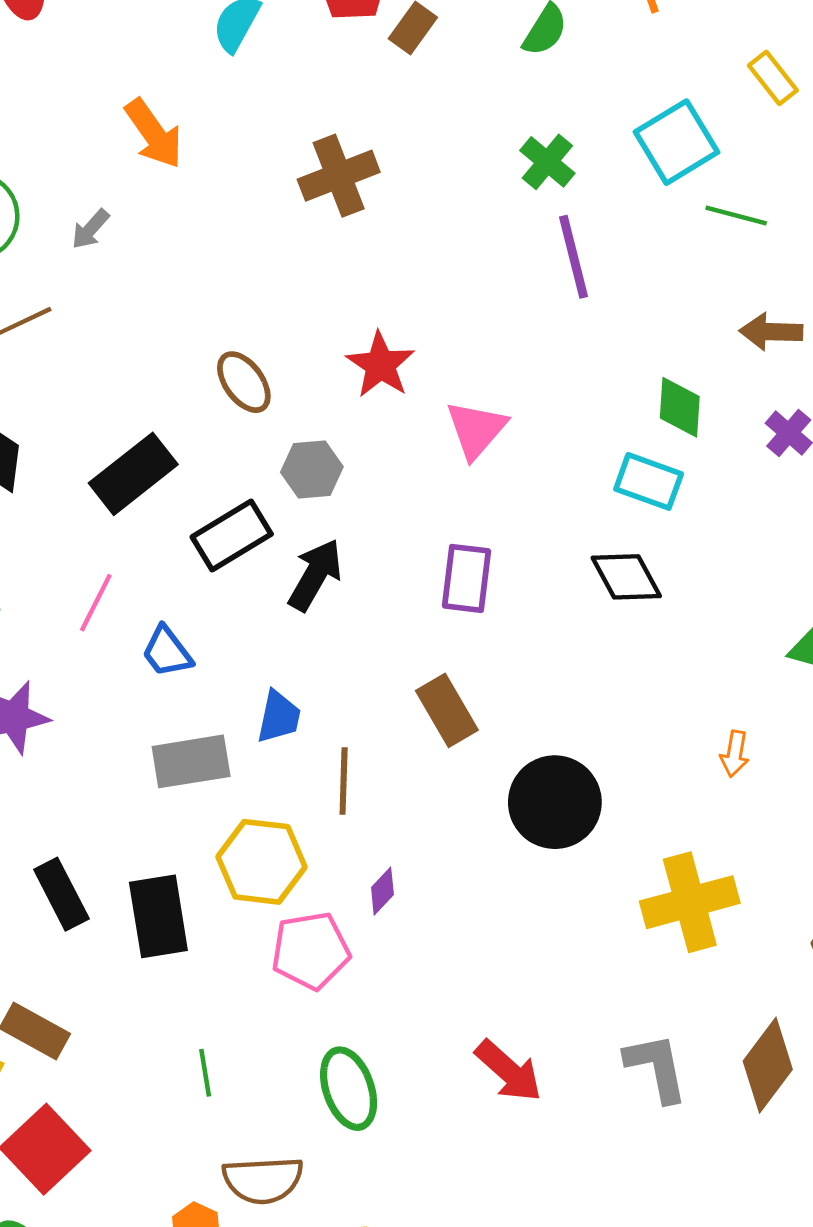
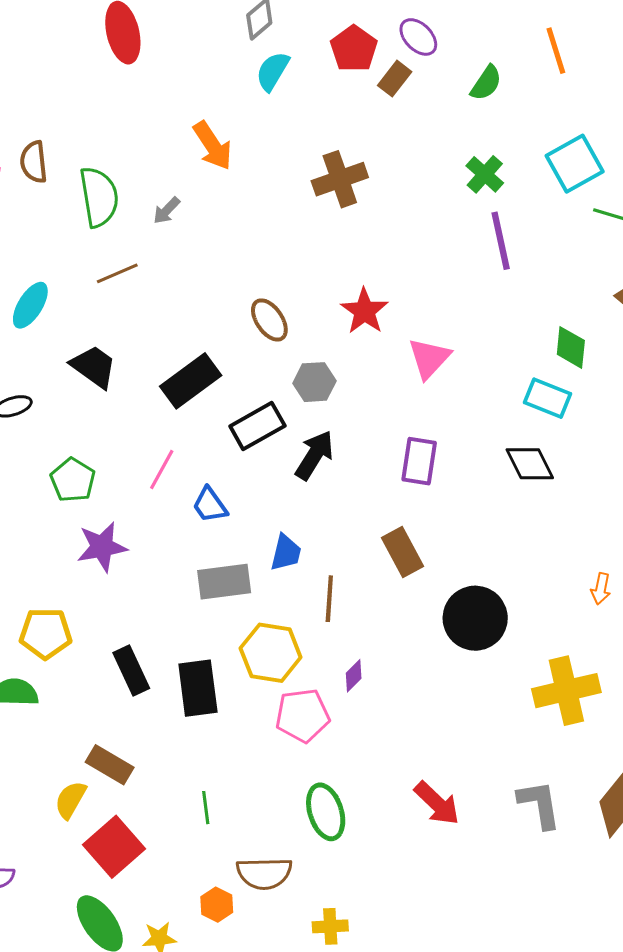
green line: (205, 1073) -> (206, 808), moved

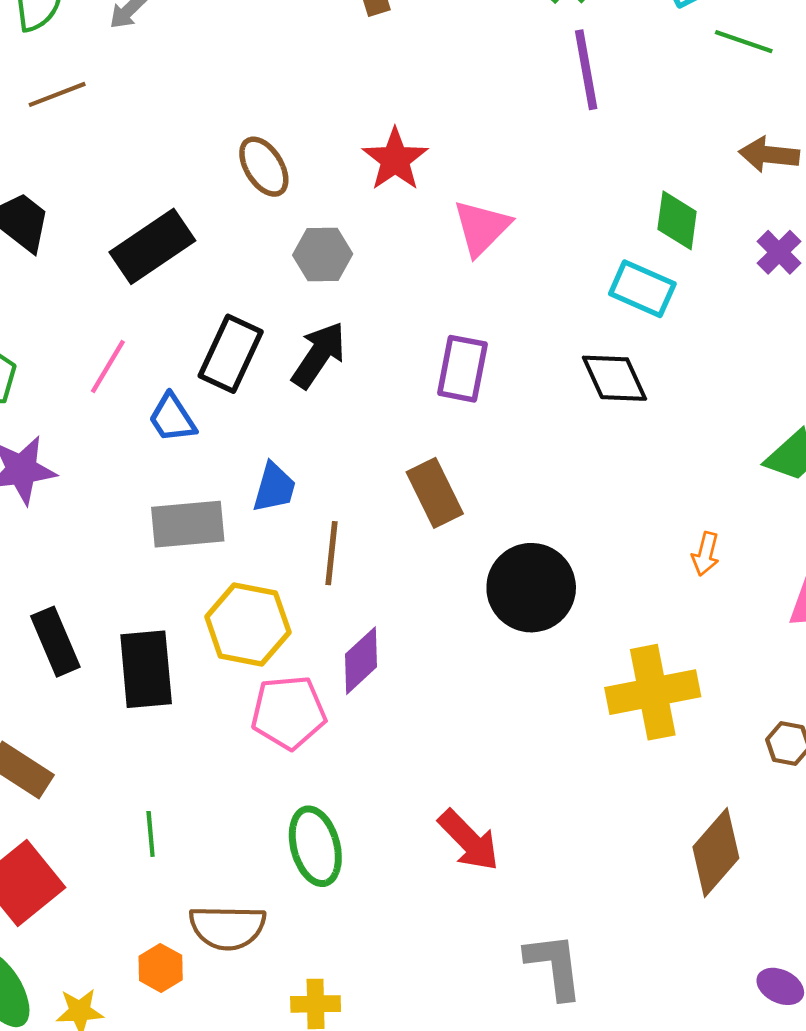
black rectangle: (257, 426) -> (231, 354), moved, turned -38
purple diamond: (354, 676) -> (361, 661), size x1.5
gray L-shape: (539, 804) -> (554, 966), moved

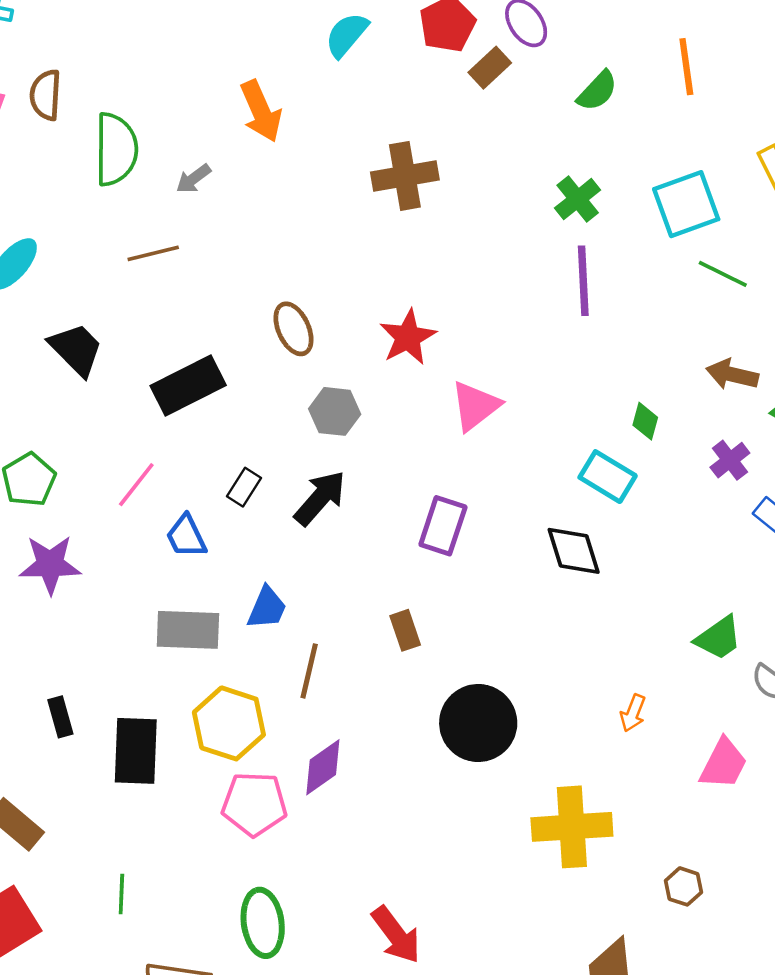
brown line: (57, 94) -> (153, 253), moved
green diamond: (677, 220) -> (645, 421), size x0.7
black rectangle: (231, 354) -> (244, 487), size x0.6
brown rectangle: (435, 493) -> (405, 630), size x0.7
black rectangle: (55, 642) -> (60, 717), size x0.7

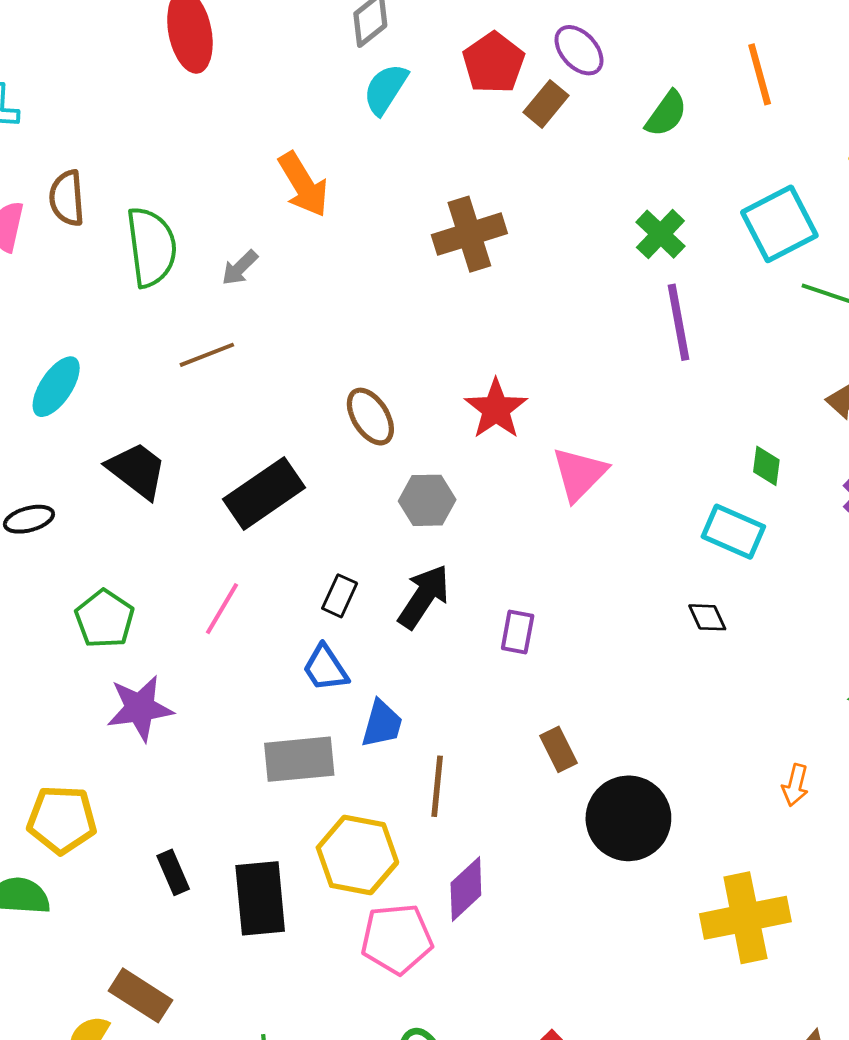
purple rectangle: (443, 526) -> (518, 632), moved, size x0.7
blue trapezoid: (186, 536) -> (325, 668), moved
black diamond: (574, 551) -> (707, 617), size x0.6
brown rectangle: (405, 630) -> (558, 749), moved

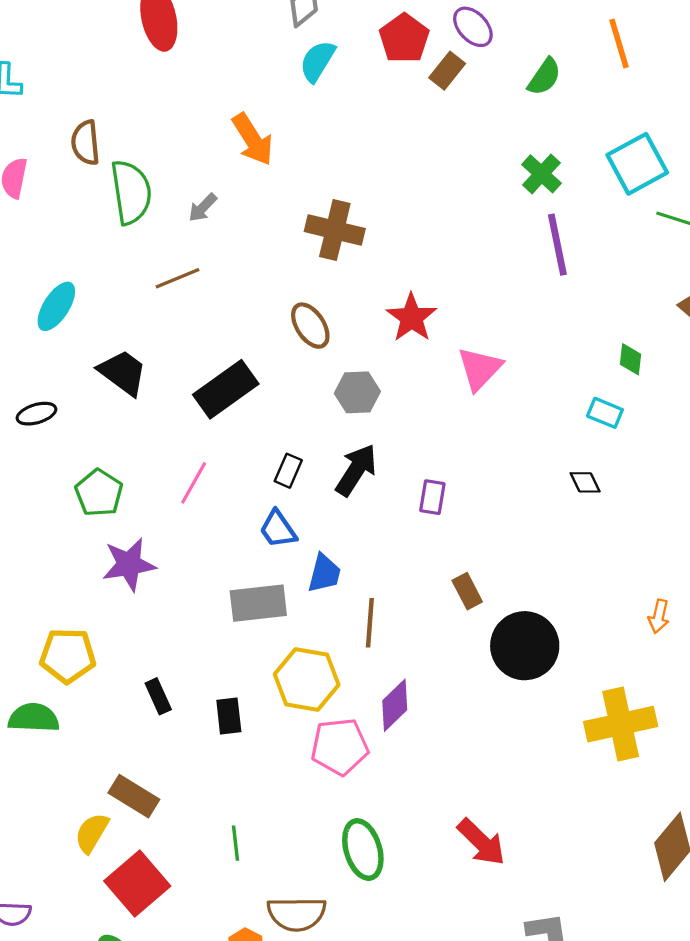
brown semicircle: (67, 198) -> (85, 143), moved
brown cross: (469, 234) -> (335, 230), moved, turned 32
cyan rectangle: (733, 532) -> (605, 413), size x0.7
black rectangle: (260, 898) -> (229, 716), size x0.6

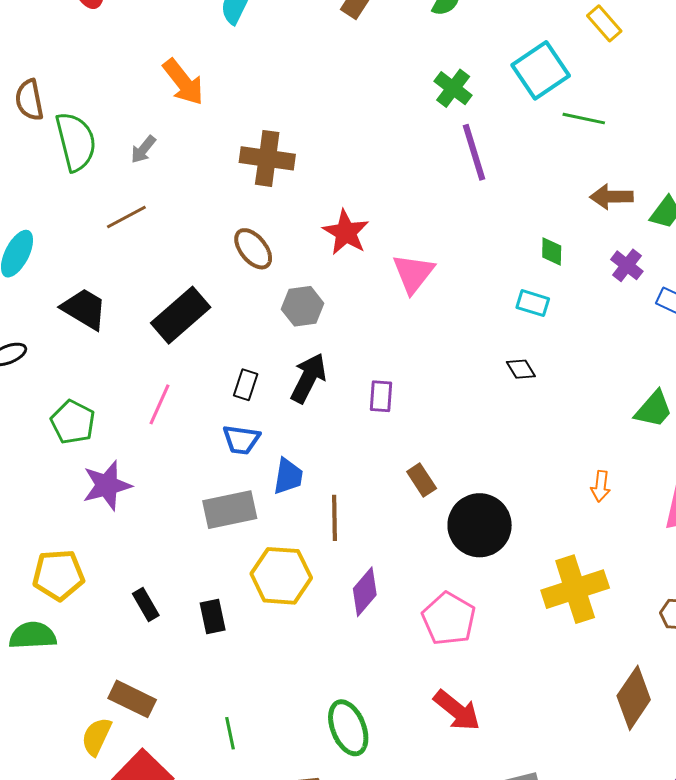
blue trapezoid: (278, 529) -> (241, 440), turned -42
pink pentagon: (340, 747) -> (449, 619), moved, turned -30

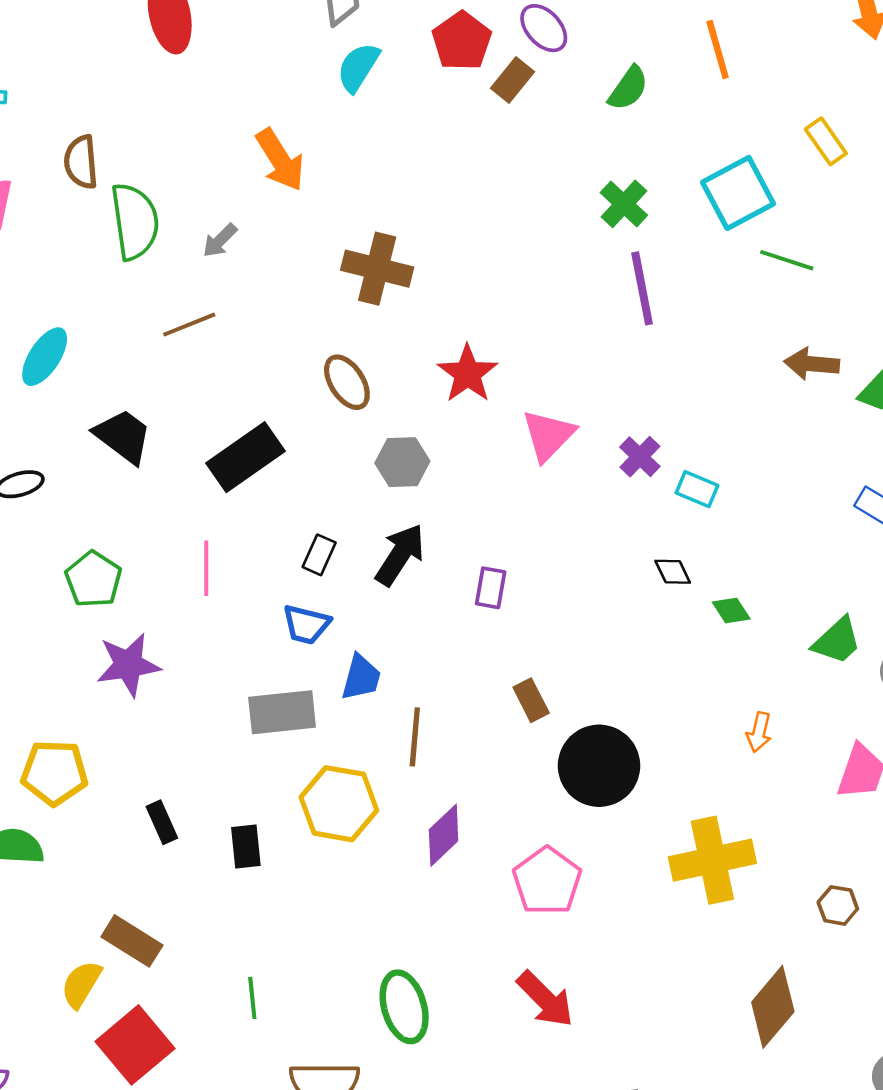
green diamond: (552, 251) -> (731, 611), moved, turned -40
purple cross: (627, 265) -> (640, 457), moved
pink line: (159, 404) -> (206, 568), turned -30

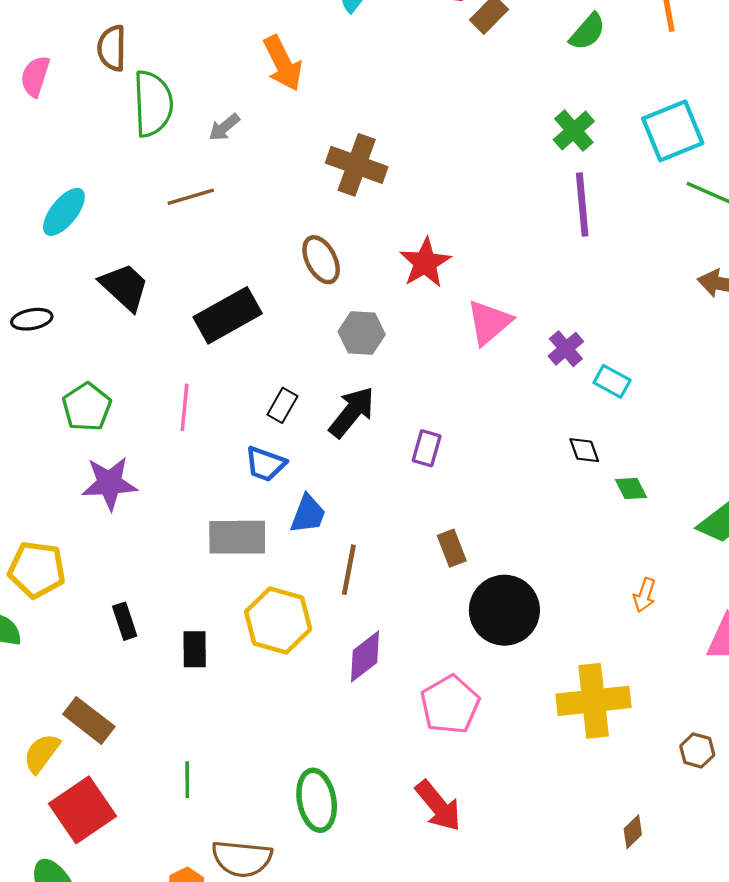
brown diamond: (773, 1007) -> (633, 832), size x0.5

